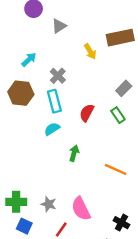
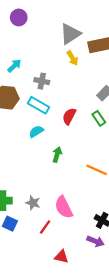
gray triangle: (59, 26) -> (70, 34), moved, size x1.5
gray cross: (58, 76) -> (42, 81), turned -32
cyan rectangle: (54, 101) -> (38, 105), turned -45

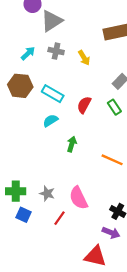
gray triangle: (70, 34) -> (52, 21), moved
yellow arrow: (72, 58) -> (84, 58), moved
gray cross: (42, 81) -> (56, 51), moved
red triangle: (61, 257) -> (95, 256), moved, size x1.5

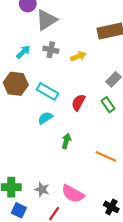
yellow arrow: (84, 58) -> (78, 56), turned -80
pink semicircle: (78, 198) -> (73, 194), turned -35

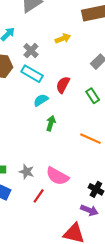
gray cross: (51, 50) -> (31, 51), moved, turned 32
green rectangle: (108, 105) -> (93, 96), moved
cyan semicircle: (45, 118) -> (41, 100), moved

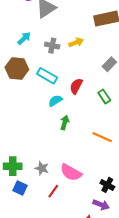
gray cross: (31, 51) -> (52, 46), moved, turned -32

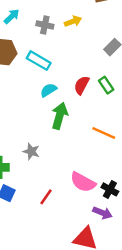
red semicircle: (76, 86) -> (82, 85), moved
green arrow: (65, 123) -> (60, 116), size x1.5
gray star: (42, 168) -> (31, 151), moved
pink semicircle: (71, 172) -> (83, 182), moved

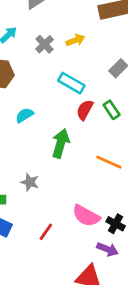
gray cross: (45, 25) -> (45, 44), turned 35
cyan rectangle: (39, 61) -> (71, 83), moved
cyan semicircle: (48, 90) -> (24, 115), moved

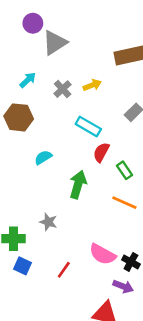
green rectangle: (112, 110) -> (124, 170), moved

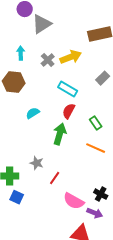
cyan arrow: (28, 80) -> (21, 53), turned -48
yellow arrow: (92, 85) -> (71, 57), size x1.5
red semicircle: (101, 152) -> (69, 111), moved
pink semicircle: (103, 254) -> (74, 201), moved
red line: (64, 270) -> (55, 178), moved

